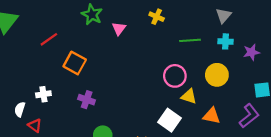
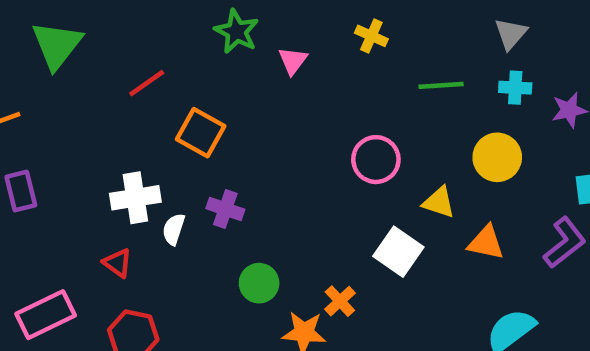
pink circle: (175, 76) -> (376, 160), moved
white cross: (43, 94) -> (135, 198), size x1.5
white semicircle: (20, 109) -> (174, 229), moved

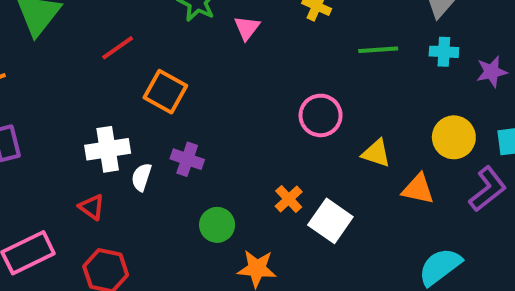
yellow circle: (497, 157) -> (454, 137), moved
white square: (398, 252) -> (330, 221), moved
orange cross: (340, 301) -> (289, 199), moved

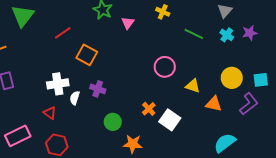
green line: (378, 50) -> (194, 34), turned 30
cyan cross: (444, 52) -> (227, 35), turned 32
purple star: (492, 72) -> (250, 33), moved

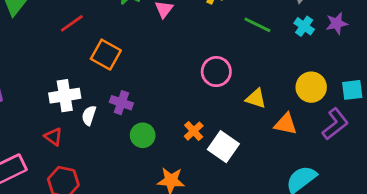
green circle: (113, 122) -> (143, 135), moved

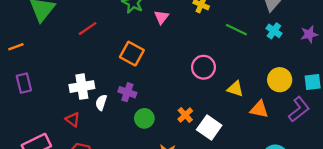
purple star: (337, 23) -> (309, 34), moved
orange square: (106, 55) -> (132, 54), moved

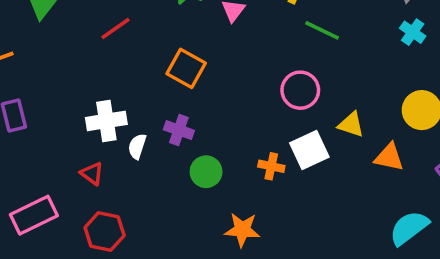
green line: (236, 30) -> (322, 30), moved
orange cross: (185, 115) -> (271, 166), turned -35
white square: (209, 127) -> (309, 150), moved, turned 30

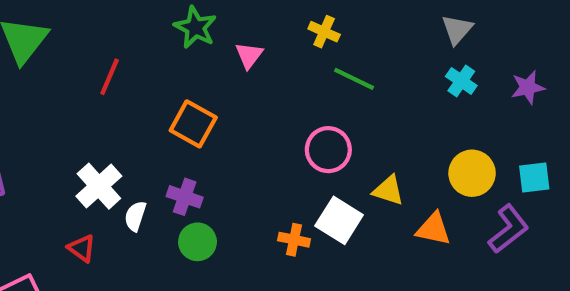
red line: (115, 29) -> (110, 77), turned -32
white cross: (106, 121) -> (99, 186), turned -33
white square: (309, 150) -> (339, 220), turned -33
green circle: (206, 172) -> (197, 242), moved

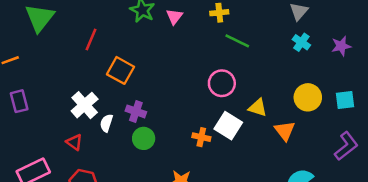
yellow cross: (324, 32) -> (219, 13), turned -30
pink triangle: (249, 55) -> (174, 17), moved
orange square: (193, 124) -> (120, 70), moved
orange triangle: (433, 229) -> (285, 131), turned 40
purple L-shape: (508, 229) -> (346, 146), moved

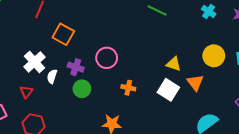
pink circle: (222, 83) -> (107, 58), moved
white square: (228, 126) -> (168, 90), moved
red triangle: (74, 142) -> (26, 92), turned 32

